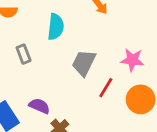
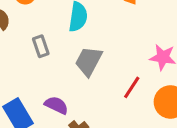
gray trapezoid: (84, 63) -> (89, 61), moved

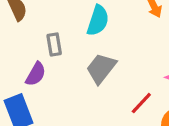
purple semicircle: (56, 105) -> (36, 74), moved, turned 85

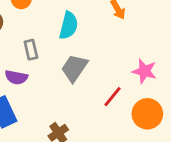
purple semicircle: (36, 74) -> (16, 77), turned 75

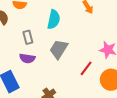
purple semicircle: (16, 77) -> (27, 58), moved

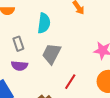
red line: (86, 68) -> (70, 82), moved

